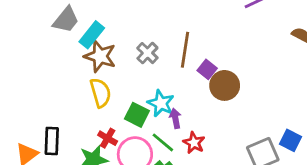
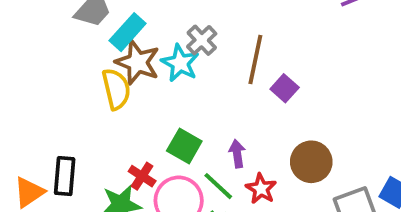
gray cross: (147, 53) -> (202, 40), moved
brown circle: (225, 85) -> (311, 162), moved
yellow semicircle: (100, 93) -> (116, 89), moved
cyan star: (161, 103) -> (180, 63), moved

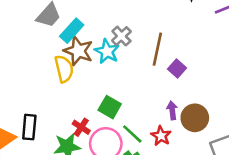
purple arrow: (237, 154) -> (172, 110), moved

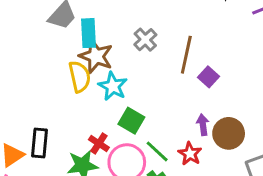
cyan rectangle: (72, 31) -> (89, 33), turned -45
cyan star: (107, 51) -> (113, 86), moved

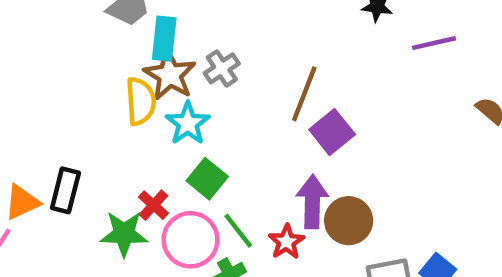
gray cross: (145, 40) -> (222, 68), moved
purple square: (209, 77) -> (332, 132), size x1.4
purple arrow: (203, 125) -> (312, 202), size x1.6

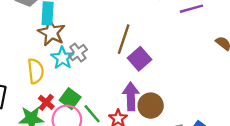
gray cross: (222, 68) -> (78, 53), moved
yellow semicircle: (141, 101) -> (36, 71), moved
green square: (207, 179) -> (70, 99), moved

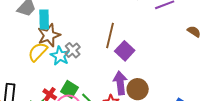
brown star: (52, 32) -> (49, 35), turned 30
yellow semicircle: (36, 71) -> (38, 52), moved, turned -125

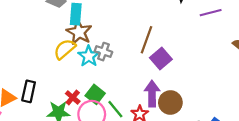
brown star: (49, 35) -> (79, 32), turned -30
gray cross: (73, 50) -> (103, 52), turned -35

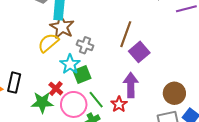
cyan star: (89, 56) -> (70, 64), moved
green square: (95, 94) -> (82, 74), moved, turned 30
brown circle: (170, 103) -> (174, 93), moved

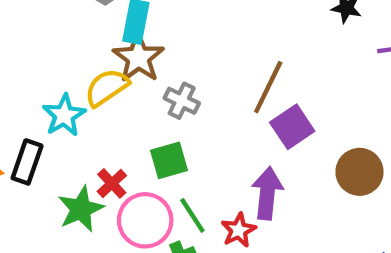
cyan star: (70, 64) -> (64, 115), moved
brown circle: (174, 93) -> (359, 172), moved
green star: (42, 102) -> (81, 209), turned -30

